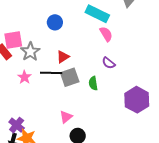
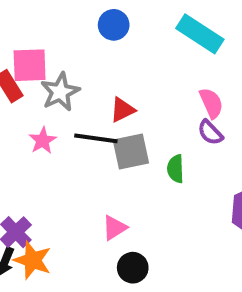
blue circle: (55, 22) -> (114, 25), moved
pink semicircle: (106, 34) -> (211, 103), moved

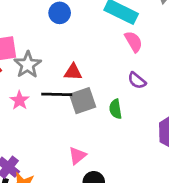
pink semicircle: (211, 103) -> (134, 42), moved
red triangle: (122, 110) -> (73, 72), turned 36

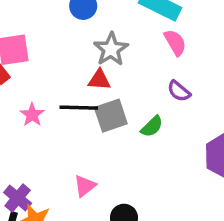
gray star: (28, 65) -> (111, 49), moved
green semicircle: (115, 109) -> (152, 126), turned -126
pink triangle: (77, 156) -> (85, 186), moved

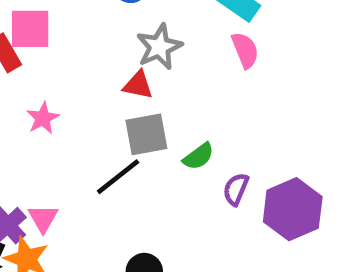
purple semicircle: (179, 91) -> (236, 189), moved, turned 65
black line: (79, 108) -> (118, 177), moved, turned -48
pink triangle: (85, 186) -> (43, 218), moved, turned -30

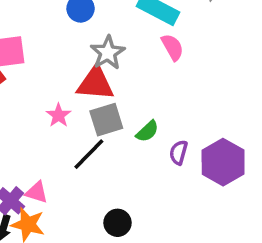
red triangle: (138, 85) -> (95, 83), size x1.6
pink star: (43, 118) -> (59, 115), moved
pink triangle: (43, 218) -> (37, 192), turned -35

